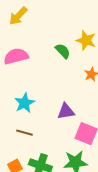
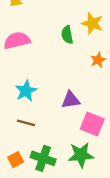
green semicircle: (63, 51) -> (67, 35), turned -147

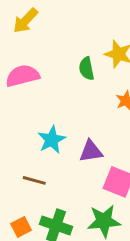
cyan star: (26, 91) -> (52, 140), moved

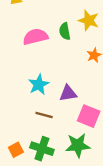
pink semicircle: (23, 76) -> (35, 37), moved
brown line: (34, 180) -> (44, 115), moved

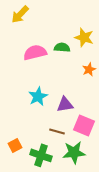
green semicircle: (65, 31) -> (62, 47), turned 105
brown line: (44, 115) -> (57, 131), moved
orange square: (16, 150) -> (15, 145), moved

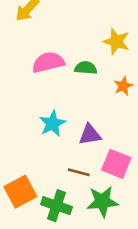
green semicircle: (62, 47) -> (86, 68), moved
orange square: (15, 145) -> (20, 192), size x1.6

